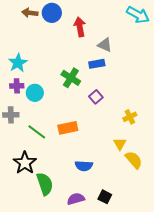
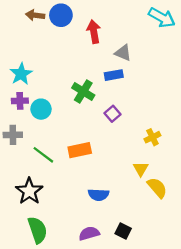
green semicircle: (45, 184) -> (37, 230), moved

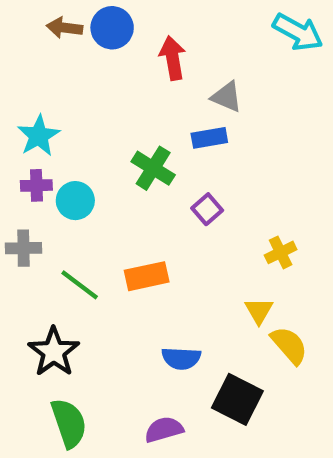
black square: (123, 231) -> (237, 399), moved, size x1.6

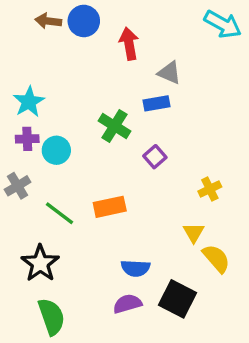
gray cross: (23, 248) -> (18, 186), turned -30
purple semicircle: (164, 430) -> (127, 304), moved

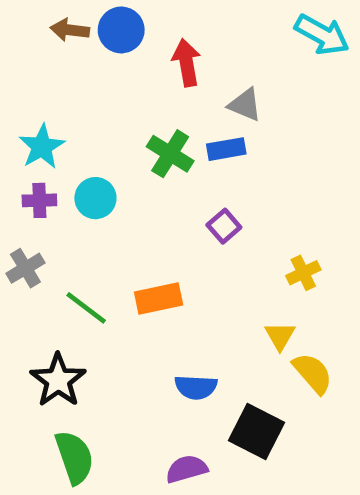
green cross: (114, 126) -> (170, 154), moved
cyan circle: (56, 150) -> (95, 198), moved
purple semicircle: (127, 304) -> (187, 469), moved

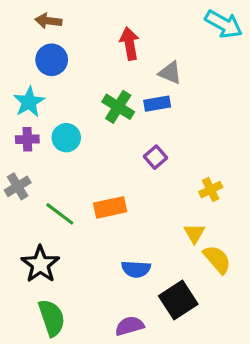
blue circle: (121, 30) -> (52, 60), moved
black square: (257, 432) -> (178, 300), turned 30

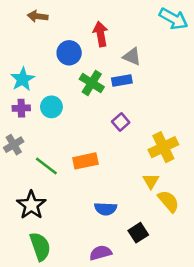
blue circle: (52, 60) -> (69, 53), moved
yellow cross: (211, 190) -> (163, 147), size x1.6
black square: (178, 300) -> (138, 233), size x0.7

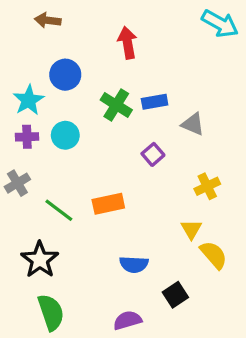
blue circle: (69, 53) -> (65, 75), moved
gray triangle: (132, 57) -> (193, 124), moved
yellow cross: (163, 147) -> (207, 186), size x0.7

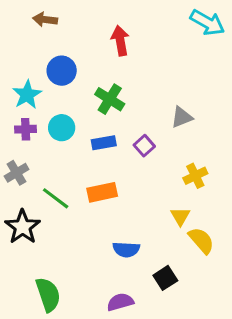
blue rectangle: (155, 102) -> (104, 143), moved
gray triangle: (193, 124) -> (182, 117), turned -45
black star: (40, 260) -> (23, 227), moved

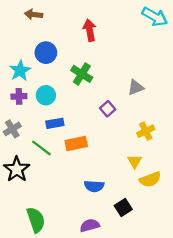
blue rectangle: (104, 143) -> (55, 123), moved
yellow semicircle: (201, 240) -> (150, 179), turned 110

